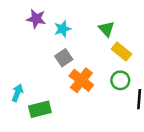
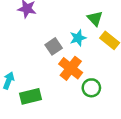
cyan star: (63, 29) -> (78, 38), moved
green circle: (120, 80) -> (91, 88), moved

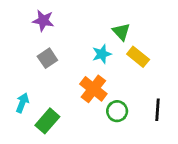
gray square: (54, 46) -> (47, 58), moved
green rectangle: (31, 96) -> (47, 121), turned -35

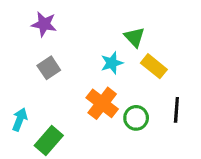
black line: (158, 110) -> (176, 110), moved
green circle: (117, 111) -> (136, 118), moved

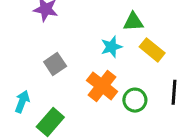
green triangle: (134, 37) -> (133, 22), turned -50
gray square: (49, 68) -> (55, 64), moved

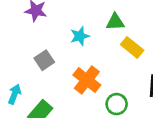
cyan star: (111, 47) -> (80, 36), moved
green circle: (135, 100) -> (117, 104), moved

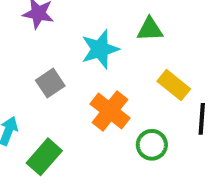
cyan star: (80, 36) -> (100, 49), size x1.4
yellow rectangle: (132, 47) -> (174, 85), moved

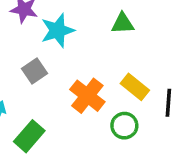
cyan star: (100, 49) -> (57, 30), moved
yellow rectangle: (174, 85) -> (135, 87), moved

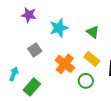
green triangle: (123, 23) -> (93, 32), moved, turned 40
cyan star: (57, 30) -> (59, 28), moved

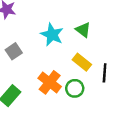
cyan star: (59, 28) -> (52, 35), moved, turned -30
orange cross: (65, 64) -> (50, 82), moved

